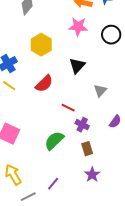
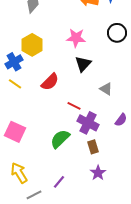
pink star: (78, 27) -> (76, 38), moved
yellow hexagon: (41, 45) -> (32, 45), moved
gray triangle: (100, 91) -> (106, 89), turned -40
purple cross: (82, 125) -> (88, 123), size x1.5

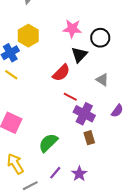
black circle: (117, 33) -> (100, 38), moved
red semicircle: (50, 82) -> (61, 73), moved
green semicircle: (60, 139) -> (48, 143), moved
purple star: (98, 173) -> (79, 174), moved

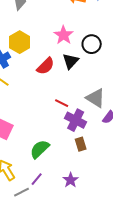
pink star: (72, 29) -> (64, 35), turned 30
red semicircle: (61, 73) -> (46, 66), moved
gray triangle: (102, 80) -> (96, 98), moved, size x1.5
purple line: (55, 173) -> (37, 179), moved

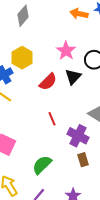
red line: (62, 103) -> (52, 119), moved, turned 40

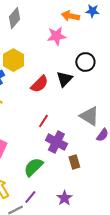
pink star: (66, 51) -> (56, 36), moved, turned 30
red line: (52, 119) -> (43, 121), turned 56
purple cross: (78, 136) -> (56, 142), moved

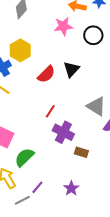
black circle: (85, 62) -> (93, 35), moved
brown rectangle: (74, 162) -> (81, 152), turned -56
green semicircle: (33, 167) -> (24, 157), moved

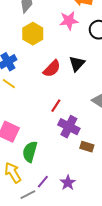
yellow hexagon: (20, 50) -> (33, 34), moved
green semicircle: (24, 157) -> (30, 152), turned -30
purple star: (71, 188) -> (68, 183), moved

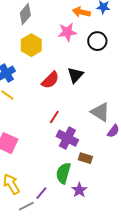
green semicircle: (30, 152) -> (63, 173), moved
purple star: (68, 183) -> (79, 190), moved

